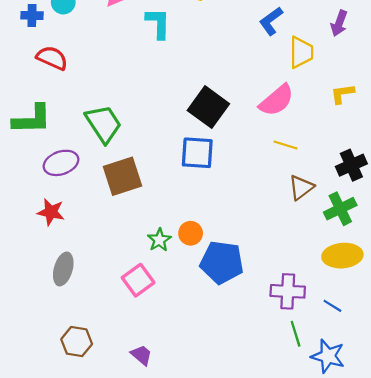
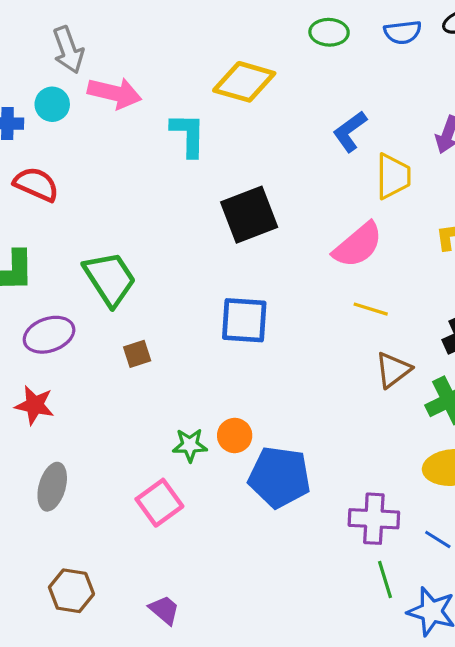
black square: (208, 107) -> (249, 215), moved, turned 33
brown square: (122, 176) -> (137, 354), size x0.5
green star: (159, 240) -> (190, 445), turned 30

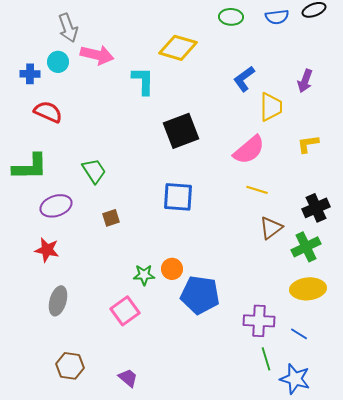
green trapezoid: (110, 279) -> (94, 171), size x0.7

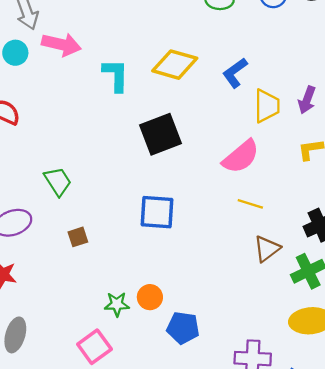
yellow diamond: (178, 48) -> (175, 65), moved
purple arrow: (305, 81) -> (307, 100), moved
blue pentagon: (200, 295) -> (183, 328), size x0.7

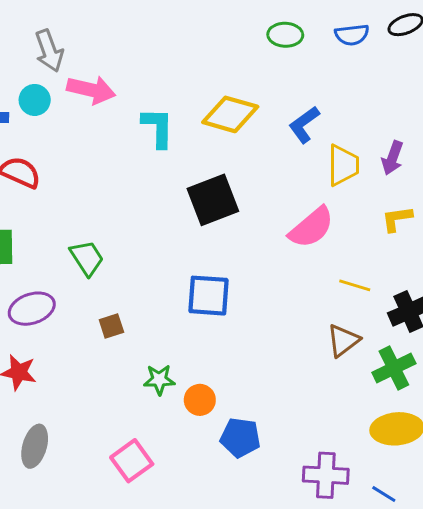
yellow line: (250, 204) -> (355, 285), moved
green star: (117, 304) -> (159, 380), moved

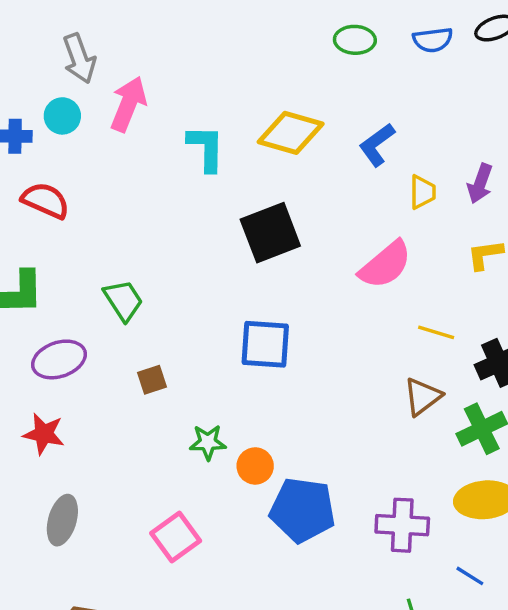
pink arrow: (91, 90) -> (128, 104), turned -81
yellow trapezoid: (343, 165) -> (423, 192), size x0.7
blue pentagon: (240, 438) -> (302, 510), size x1.4
purple cross: (326, 475) -> (402, 525), moved

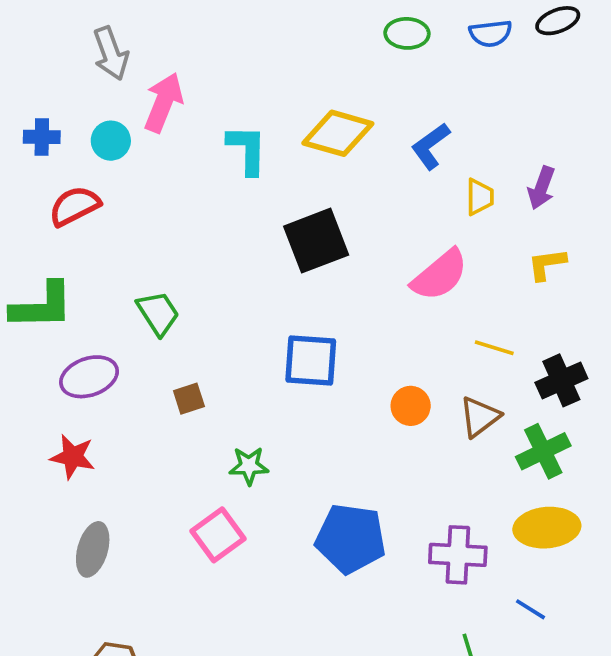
cyan circle: (62, 116) -> (111, 141), moved
red semicircle: (45, 201) -> (74, 206), turned -51
orange circle: (255, 466) -> (411, 406), moved
pink square: (176, 537) -> (218, 535), moved

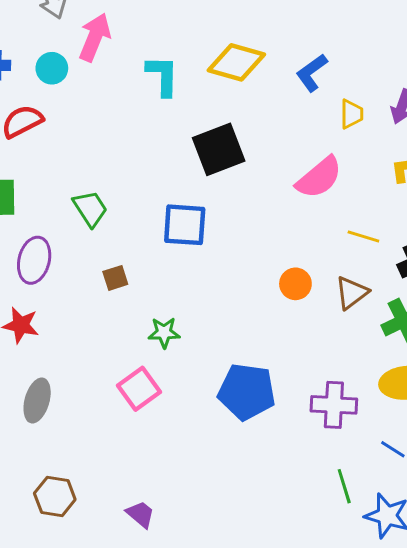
blue square: (311, 360) -> (185, 225), moved
purple ellipse: (89, 377) -> (34, 260), turned -57

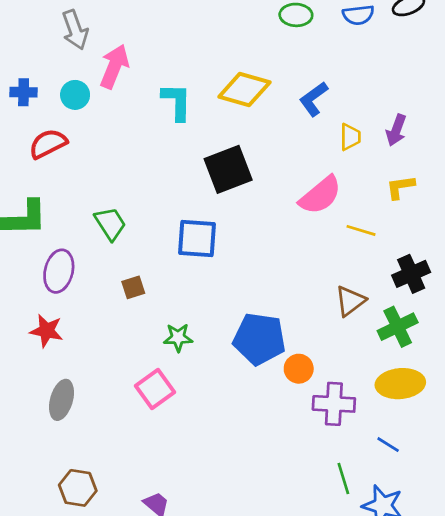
yellow line: (363, 237) -> (361, 230), moved
orange circle: (295, 284) -> (299, 369), moved
blue pentagon: (247, 392) -> (259, 339), moved

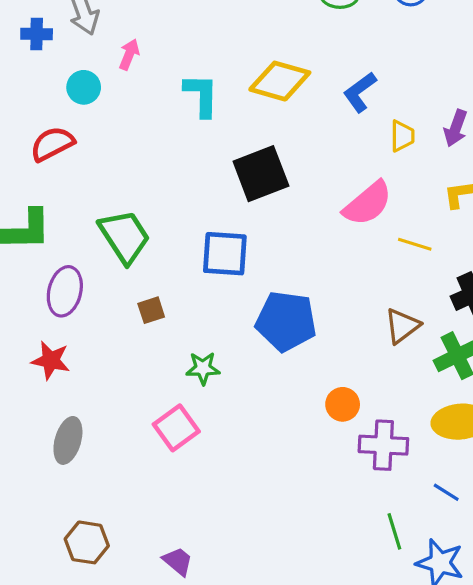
pink arrow: (114, 66) -> (129, 54), size x0.6
blue cross: (24, 92) -> (37, 34), moved
green trapezoid: (110, 224) -> (124, 236), size x1.4
blue pentagon: (259, 339) -> (286, 321), moved

